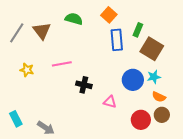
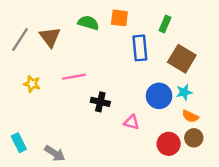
orange square: (109, 15) -> (119, 18), moved, turned -35
green rectangle: (138, 30) -> (165, 24), moved

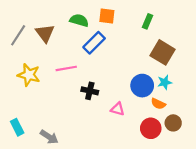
blue rectangle: (140, 48) -> (94, 43), moved, turned 50
yellow star: (32, 84) -> (29, 75), size x1.5
orange semicircle: (190, 116) -> (158, 104), moved

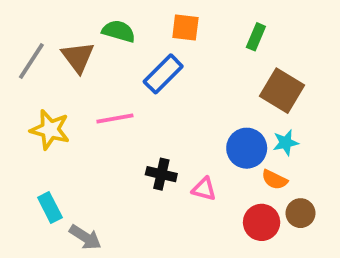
green semicircle: (79, 20) -> (119, 31), moved
black cross: (90, 91) -> (161, 174), moved
cyan rectangle: (17, 127) -> (50, 208), moved

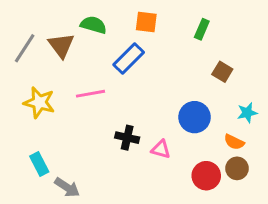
brown square: (282, 91) -> (222, 72), size x0.6
cyan star: (286, 143) -> (247, 113), moved
orange semicircle: (275, 180) -> (234, 142), moved

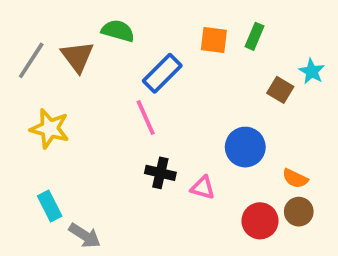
orange square: (146, 22) -> (214, 40), moved
pink line: (91, 94) -> (146, 118), moved, turned 76
cyan star: (247, 113) -> (312, 71), moved, turned -30

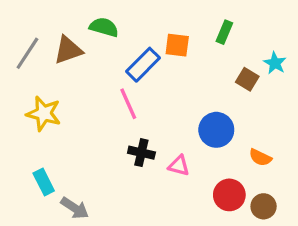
orange square: (214, 40) -> (177, 45), moved
brown triangle: (77, 57) -> (68, 50), turned 48
brown circle: (299, 212) -> (264, 206), moved

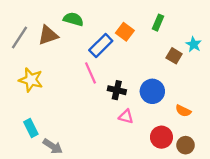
orange square: (177, 45) -> (125, 32), turned 30
black cross: (141, 153) -> (117, 90), moved

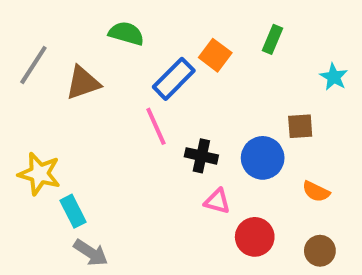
brown triangle: (48, 35) -> (83, 83), moved
brown square: (174, 56) -> (300, 126), moved, turned -35
yellow star: (31, 80) -> (39, 174), moved
cyan rectangle: (31, 128) -> (73, 211), moved
red circle: (161, 137) -> (255, 237), moved

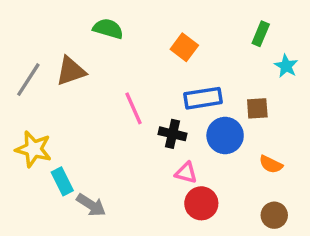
green rectangle: (273, 39) -> (261, 34), moved
gray line: (33, 65) -> (28, 80), moved
blue rectangle: (174, 79) -> (203, 98), moved, turned 36
red circle: (255, 237) -> (201, 203), moved
gray arrow: (91, 253) -> (91, 205), moved

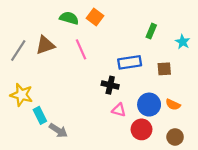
green rectangle: (261, 34) -> (151, 31), moved
orange square: (184, 47) -> (95, 17), moved
pink line: (133, 108) -> (81, 49), moved
blue circle: (225, 135) -> (149, 105), moved
red circle: (201, 203) -> (142, 129), moved

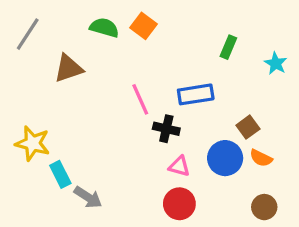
pink line: (81, 49) -> (140, 99), moved
gray line: (18, 50) -> (28, 34), moved
brown square: (164, 69) -> (248, 127), moved, turned -32
red circle: (142, 129) -> (179, 204), moved

